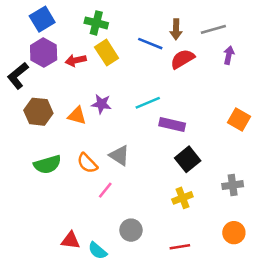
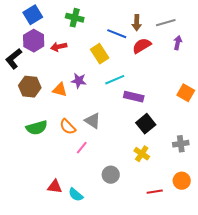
yellow rectangle: (107, 53) -> (100, 54), moved
yellow cross: (182, 198) -> (142, 154), turned -35
gray circle: (131, 230) -> (111, 175), moved
red line: (180, 247) -> (155, 192), moved

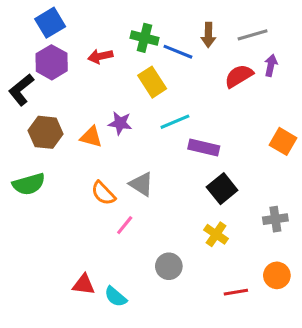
green cross: (75, 18) -> (144, 38), moved
red semicircle: (142, 46) -> (239, 76), moved
red arrow: (59, 47) -> (100, 56), moved
green semicircle: (37, 128) -> (29, 184), moved

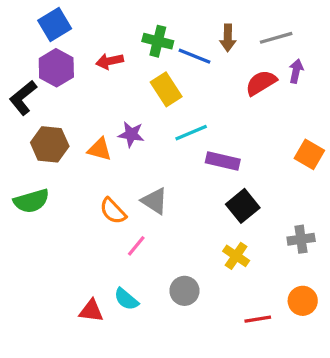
cyan semicircle: (116, 297) -> (126, 299), moved

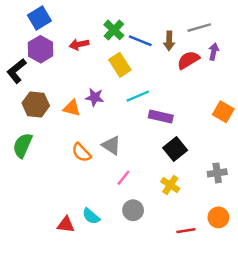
brown arrow: (228, 38) -> (169, 41), moved
green cross: (158, 41) -> (114, 30), turned 30
green semicircle: (31, 201) -> (23, 145), turned 130
pink line: (136, 246) -> (123, 178), moved

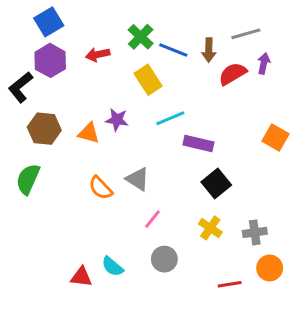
gray cross: (217, 173) -> (255, 232), moved

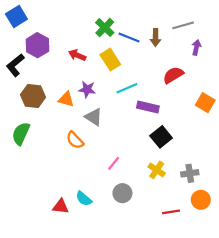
blue square: (49, 22) -> (16, 17), moved
red arrow: (98, 55) -> (77, 55), moved, turned 35
red semicircle: (233, 74) -> (173, 75), moved
gray triangle: (138, 179) -> (94, 117), moved

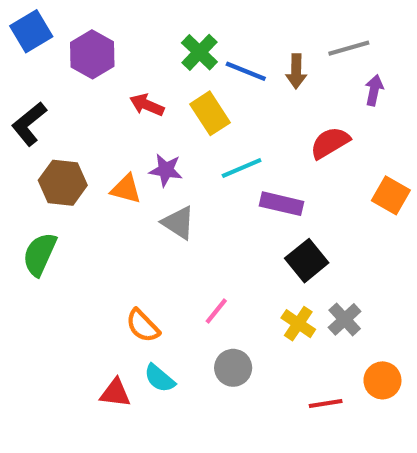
purple hexagon: (37, 45) -> (92, 54), moved
orange semicircle: (75, 140) -> (143, 326), moved
gray cross: (190, 173) -> (345, 319), moved, turned -35

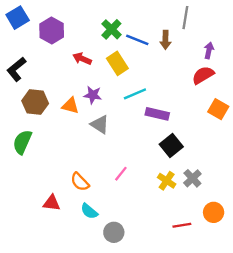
gray line: (349, 48) -> (185, 18), moved, turned -65
red semicircle: (330, 143) -> (203, 75), moved
gray circle: (233, 368) -> (114, 232), moved
red triangle: (115, 393) -> (52, 203), moved

